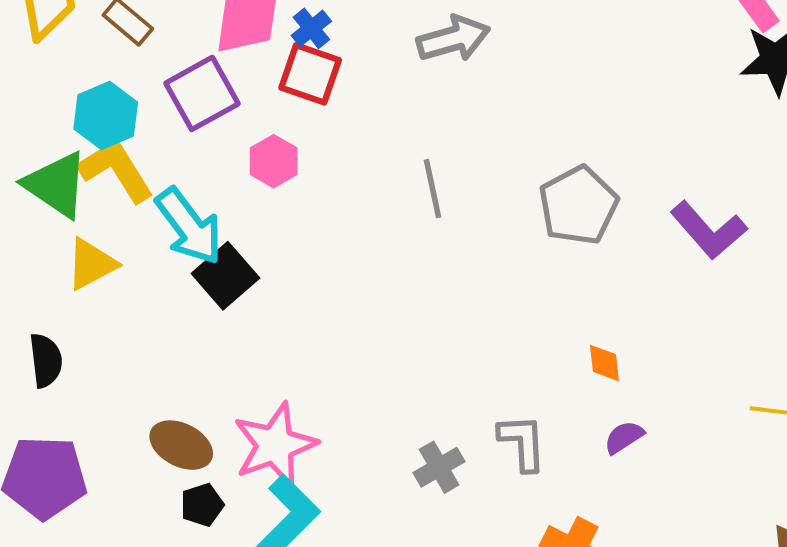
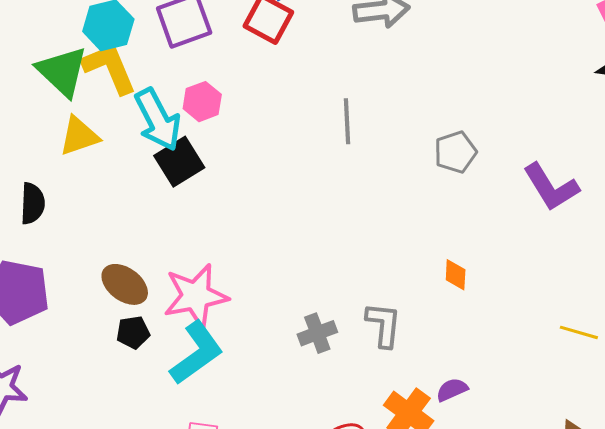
pink hexagon: (274, 161) -> (202, 102), moved
gray pentagon: (578, 205) -> (455, 152), size x0.7
purple semicircle: (624, 437) -> (452, 390), moved

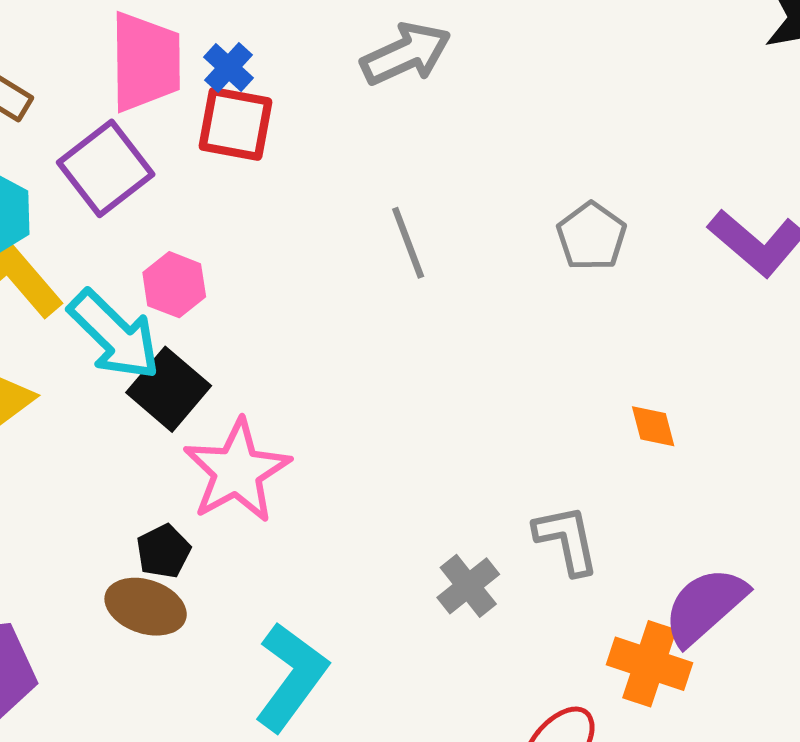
pink star: (196, 296) -> (237, 471), moved
black pentagon: (133, 332) -> (163, 551), moved
purple semicircle: (452, 390) -> (705, 606), size x1.8

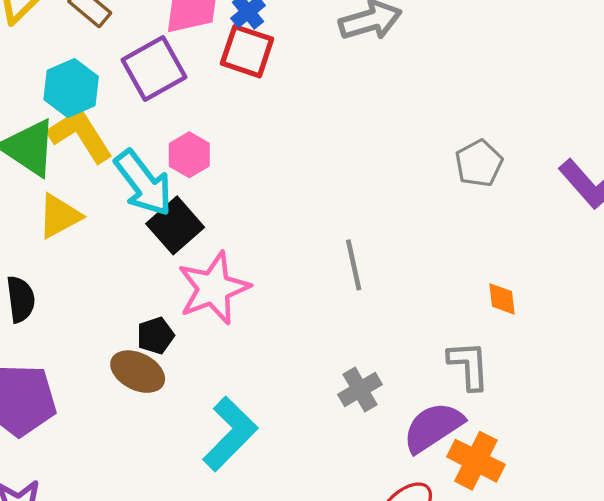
gray line: (408, 243) -> (354, 265), moved
gray L-shape: (567, 540) -> (469, 365), moved
purple semicircle: (705, 606) -> (433, 427), moved

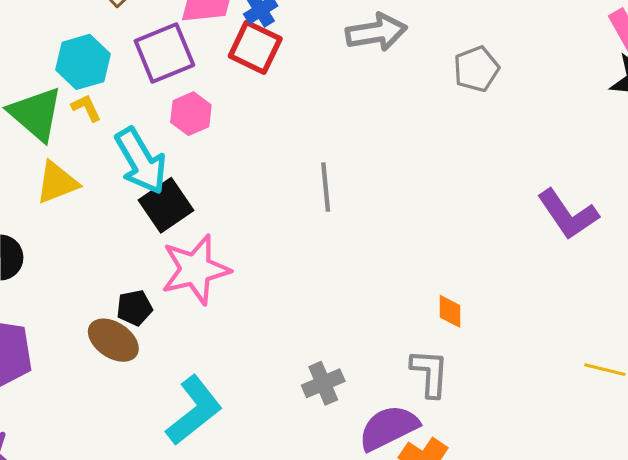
yellow L-shape: (80, 135) -> (86, 108), size x0.5
pink hexagon: (189, 155) -> (191, 114), moved
gray pentagon: (479, 163) -> (476, 69), moved
gray line: (354, 265) -> (326, 187), moved
orange diamond: (502, 299) -> (450, 311), moved

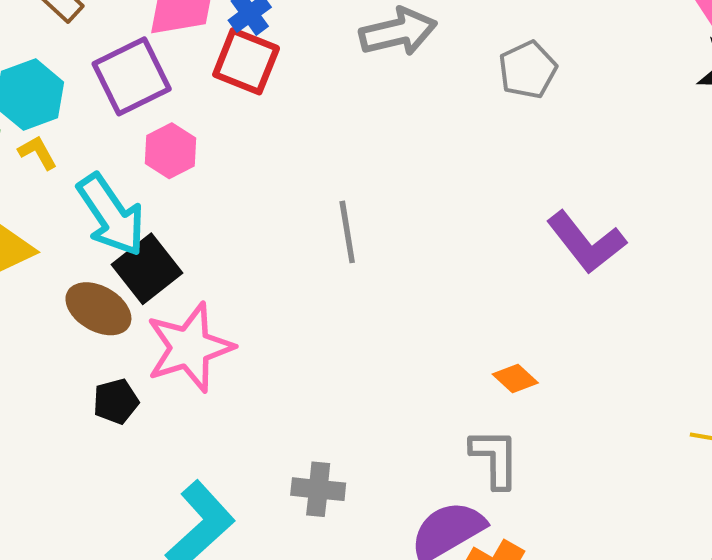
purple L-shape: (568, 214) -> (586, 242), moved
orange diamond: (450, 311) -> (515, 378), turned -44
brown ellipse: (113, 340) -> (98, 309), moved
gray cross: (323, 383) -> (318, 489), moved, turned 33

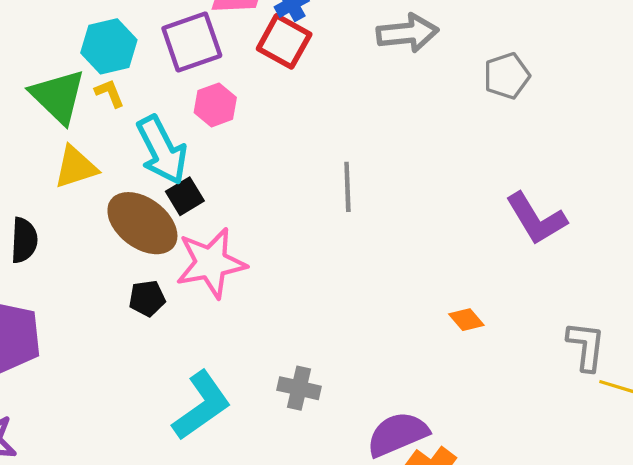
black square: (147, 269) -> (185, 196), size x0.7
brown ellipse: (98, 309) -> (142, 223), size x1.4
gray L-shape: (495, 458) -> (586, 346), moved

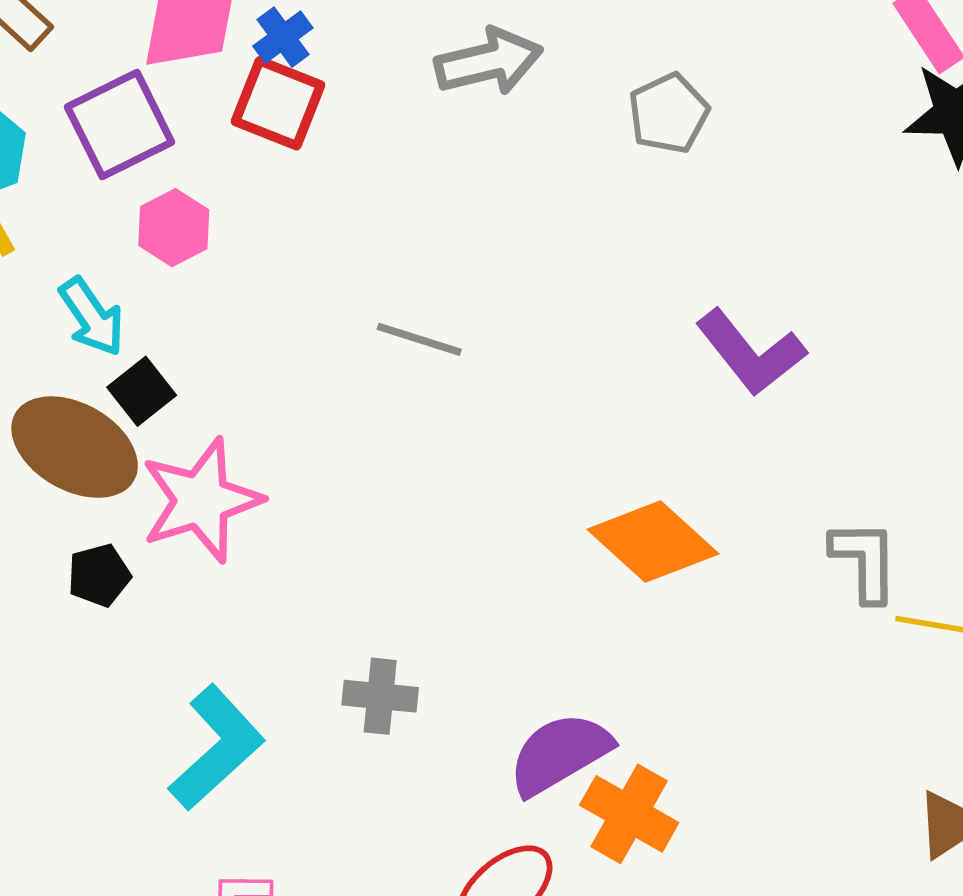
cyan arrow: (162, 150) -> (92, 317), size x0.7
gray line: (347, 187) -> (419, 339), turned -63
orange diamond: (466, 320) -> (653, 542), size x2.0

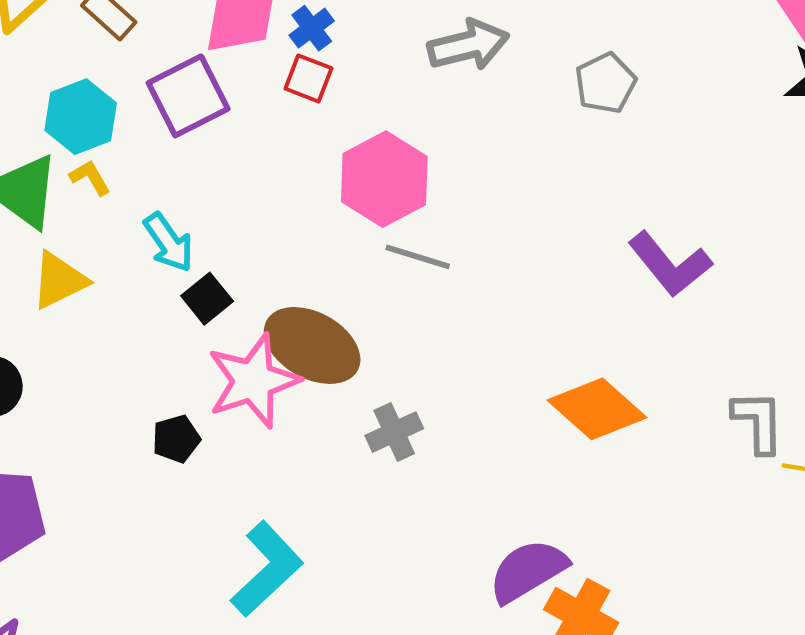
red square: (278, 103) -> (308, 78), size x0.7
pink hexagon: (174, 228) -> (384, 179), moved, size x1.6
brown ellipse: (75, 447) -> (312, 345), moved
gray cross: (380, 696) -> (394, 432), moved, turned -30

